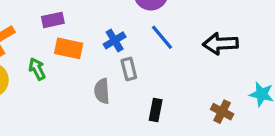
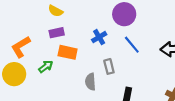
blue cross: (115, 40) -> (99, 37), moved
green arrow: (37, 69) -> (46, 66), turned 80

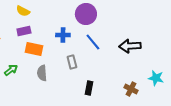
blue cross: (99, 37) -> (63, 35), turned 32
green arrow: (46, 66) -> (11, 70), moved
gray semicircle: (90, 82) -> (42, 73), moved

